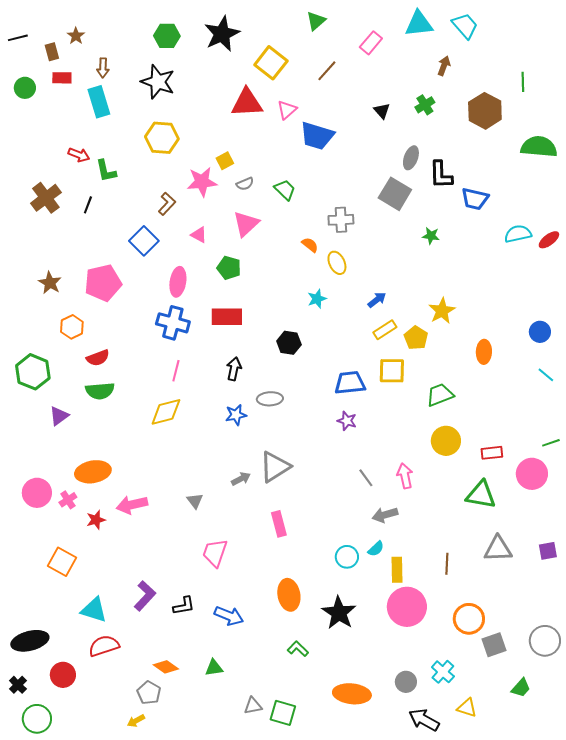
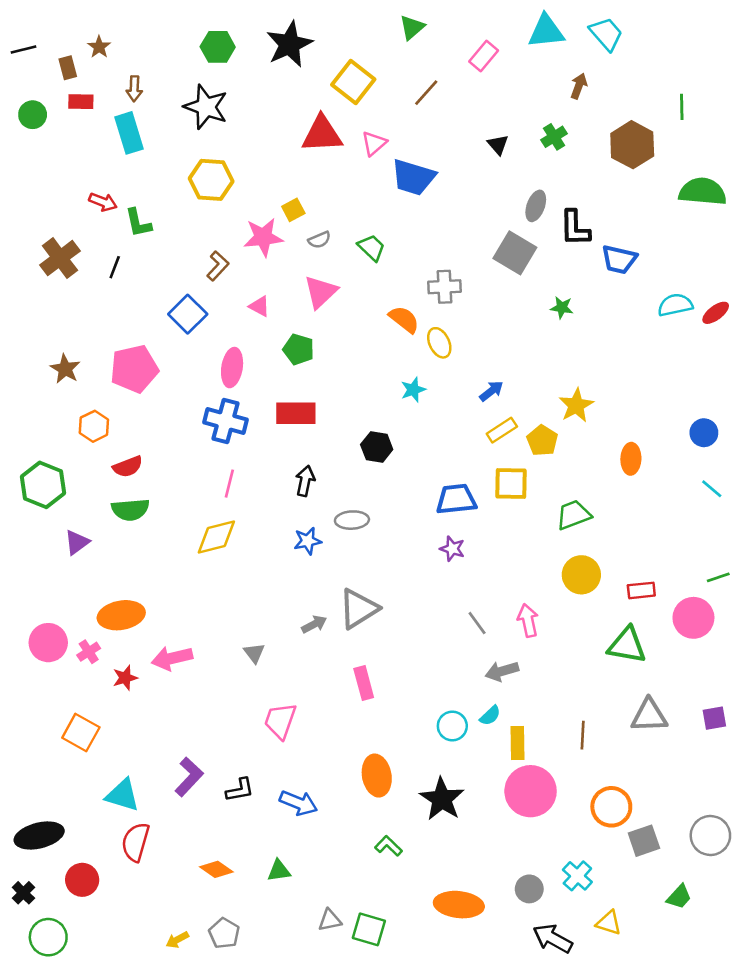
orange semicircle: (310, 245) -> (404, 319), size x1.4
red semicircle: (104, 646) -> (136, 842), turned -56
gray pentagon: (149, 693) -> (224, 933), moved

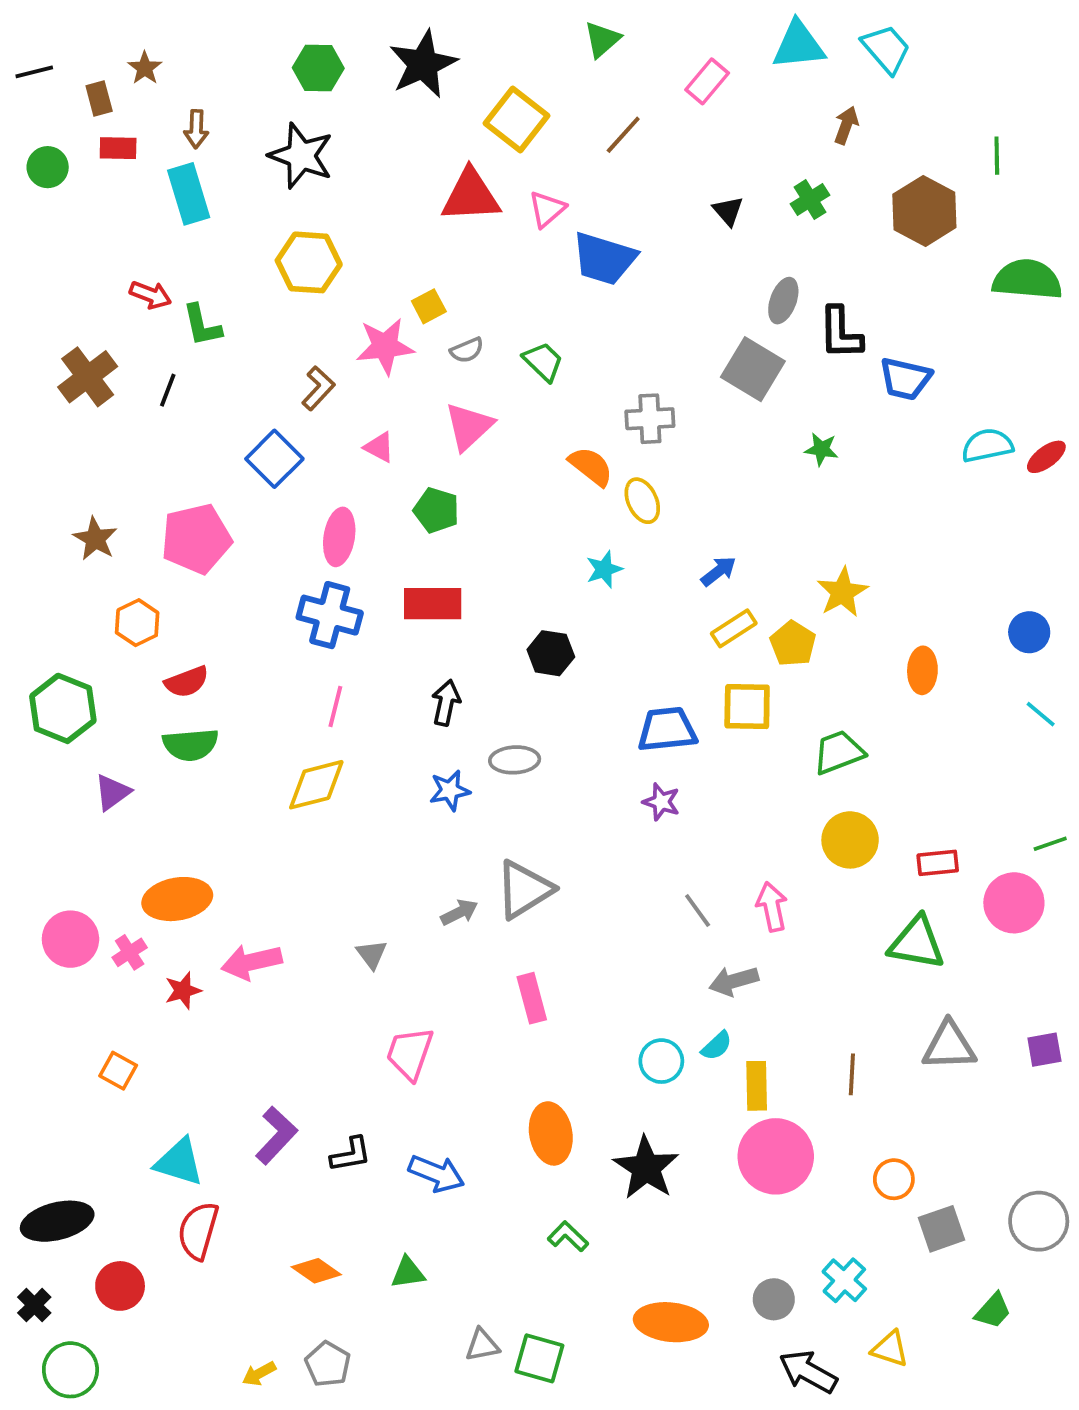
orange square: (81, 733) -> (118, 1071), size x0.7
orange circle: (611, 807) -> (894, 1179), size x0.7

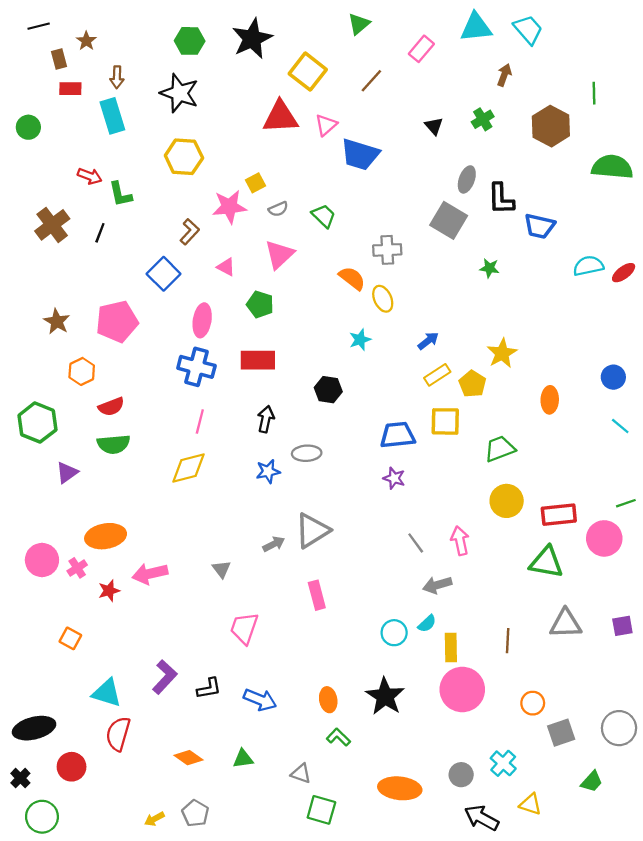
black line: (34, 72) -> (39, 26), moved
green circle: (48, 167) -> (28, 127), moved
red rectangle: (938, 863) -> (559, 515), size x1.4
orange ellipse: (551, 1133) -> (328, 700), moved, size x0.7
gray triangle: (482, 1345) -> (301, 774), moved, turned 30

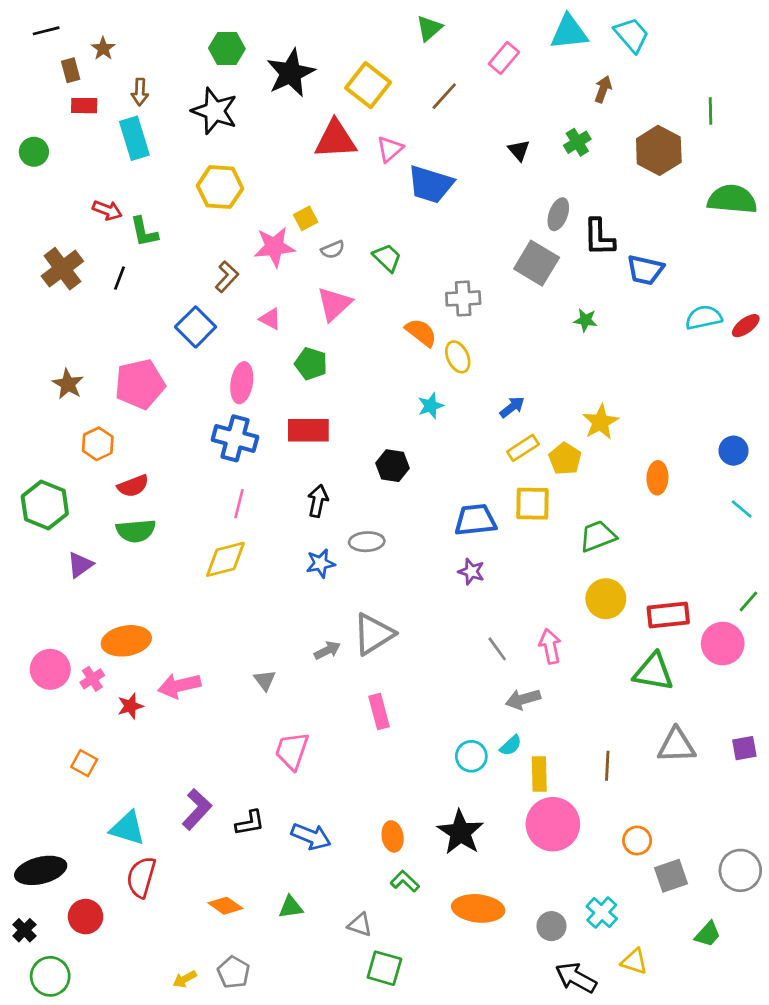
black star: (252, 39) -> (291, 73), moved
green line: (626, 503) -> (748, 601), turned -30
orange ellipse: (400, 788) -> (478, 908), moved

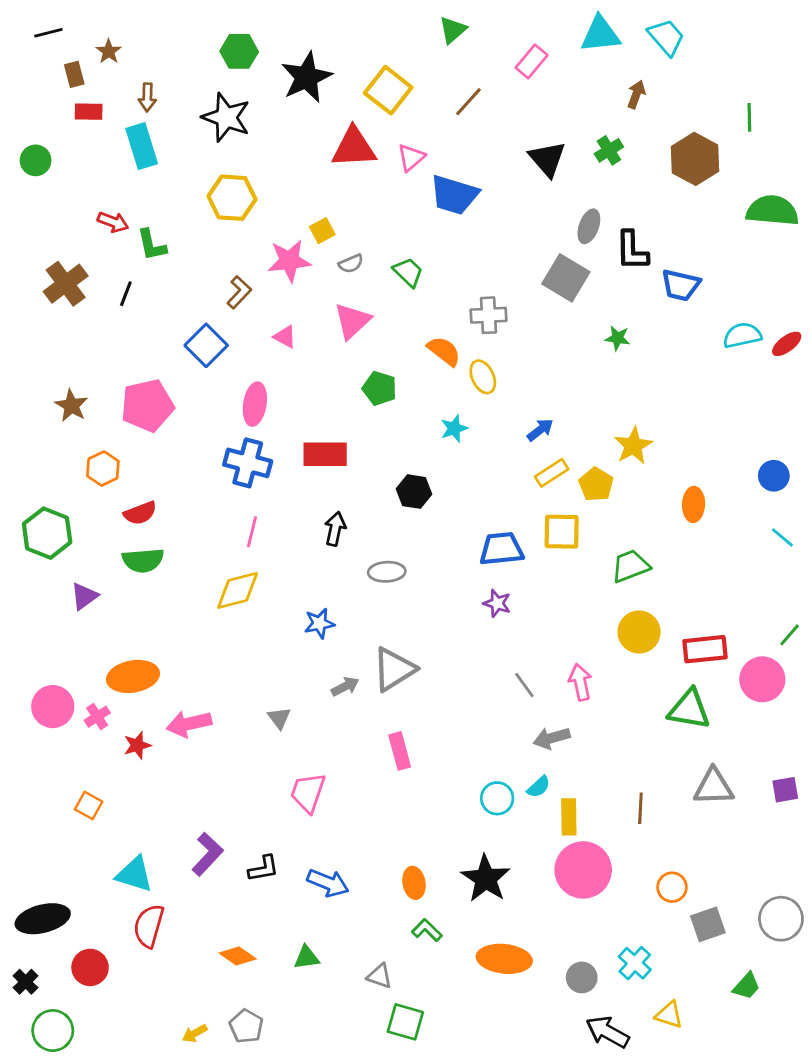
black triangle: (519, 150) -> (547, 159), size x1.6
green pentagon: (311, 364) -> (380, 388), moved
blue star: (321, 563) -> (319, 623), moved

